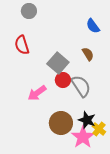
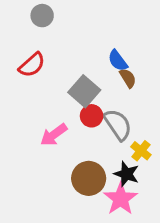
blue semicircle: (93, 26) -> (118, 61), moved
red semicircle: (22, 45) -> (32, 65), turned -114
yellow cross: (99, 129) -> (141, 151), moved

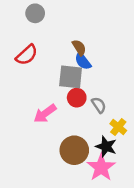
blue semicircle: (118, 61) -> (83, 61), moved
brown semicircle: (128, 78) -> (79, 48), moved
gray square: (84, 91) -> (71, 77), turned -35
gray semicircle: (118, 125) -> (99, 105), size x0.6

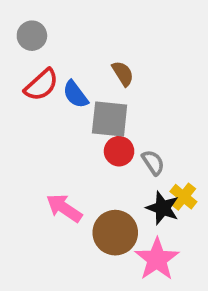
gray circle: (35, 13) -> (32, 36), moved
blue semicircle: (83, 61) -> (75, 94), moved
pink arrow: (45, 114) -> (64, 208), moved, turned 70
black star: (106, 147) -> (163, 208), moved

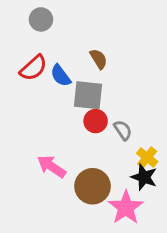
gray circle: (32, 36) -> (41, 19), moved
black star: (163, 208) -> (144, 177), moved

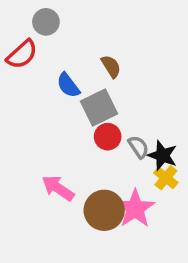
red semicircle: (33, 68) -> (22, 54), moved
gray square: (88, 95) -> (99, 108), turned -32
black star: (144, 177) -> (162, 155), moved
pink star: (126, 207) -> (135, 209), moved

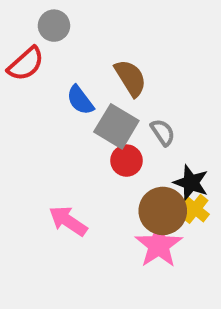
brown semicircle: (111, 66) -> (131, 78), size x1.4
gray square: (99, 108) -> (116, 126), turned -33
gray semicircle: (138, 147) -> (163, 132), moved
brown circle: (104, 210) -> (163, 211), moved

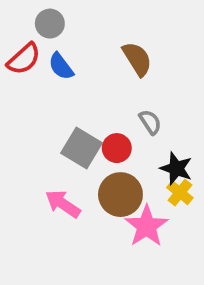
brown semicircle: (131, 78) -> (137, 59), moved
blue semicircle: (80, 100) -> (61, 66), moved
gray square: (116, 126) -> (81, 148), moved
brown circle: (163, 211) -> (120, 195), moved

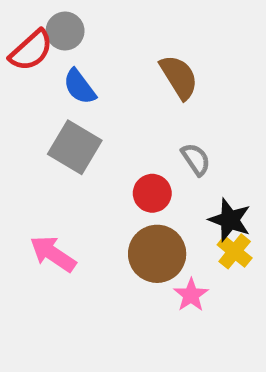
red semicircle: (24, 59) -> (31, 50), moved
gray square: (81, 148) -> (75, 147), moved
pink arrow: (63, 204) -> (53, 254), moved
pink star: (146, 226) -> (191, 295), size x0.6

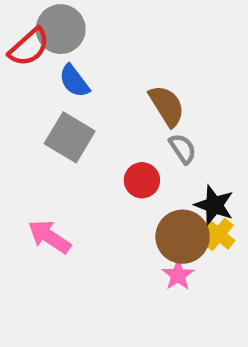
gray circle: (65, 31) -> (61, 29), size x1.4
brown semicircle: (179, 77) -> (167, 106), moved
brown circle: (157, 254) -> (183, 237), moved

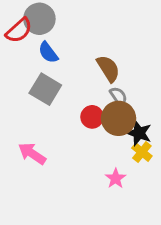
brown circle: (183, 237) -> (118, 118), moved

